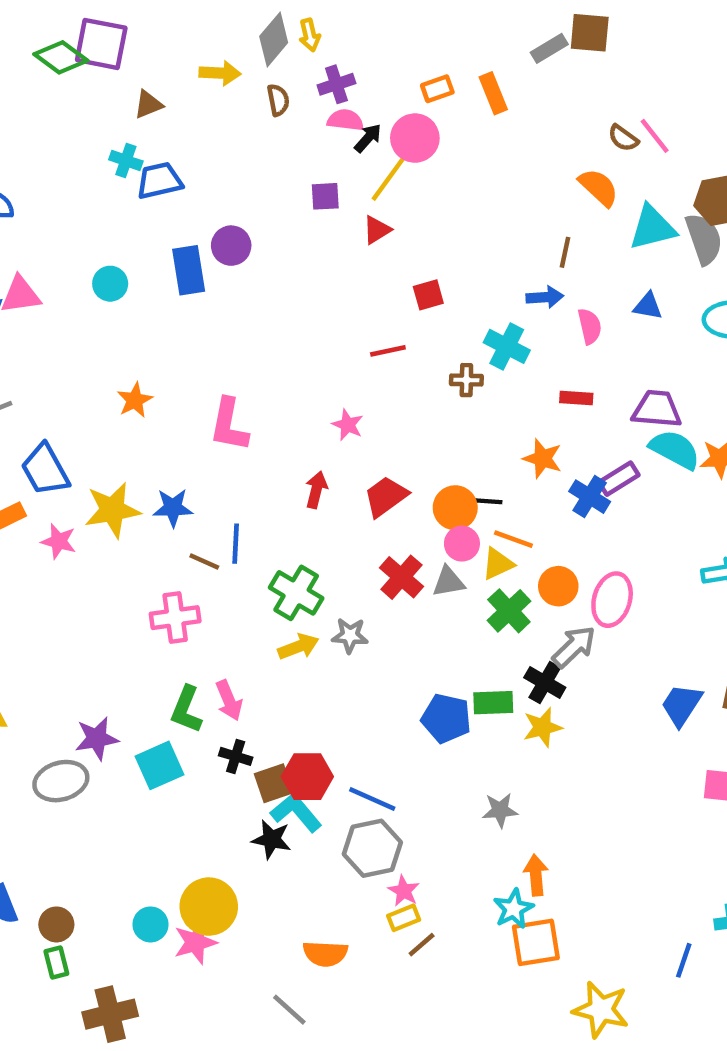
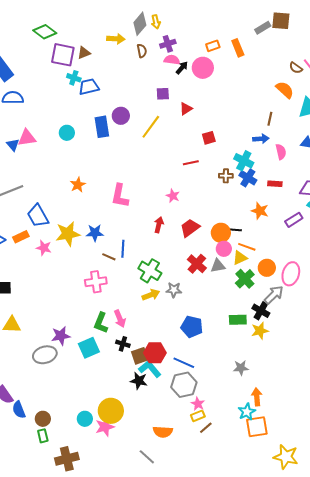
purple square: (101, 44) -> (63, 55), moved
yellow line: (390, 176) -> (151, 127), moved
blue cross: (590, 497) -> (248, 178), moved
blue pentagon: (446, 718) -> (192, 327), moved

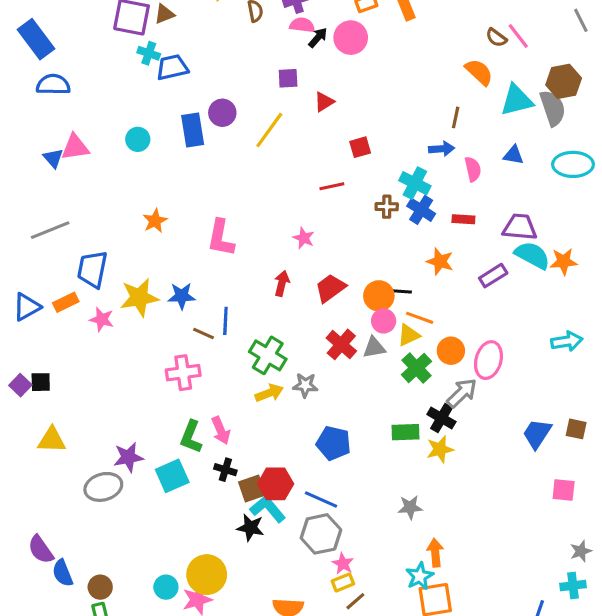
blue trapezoid: (38, 216) -> (92, 269), turned 40

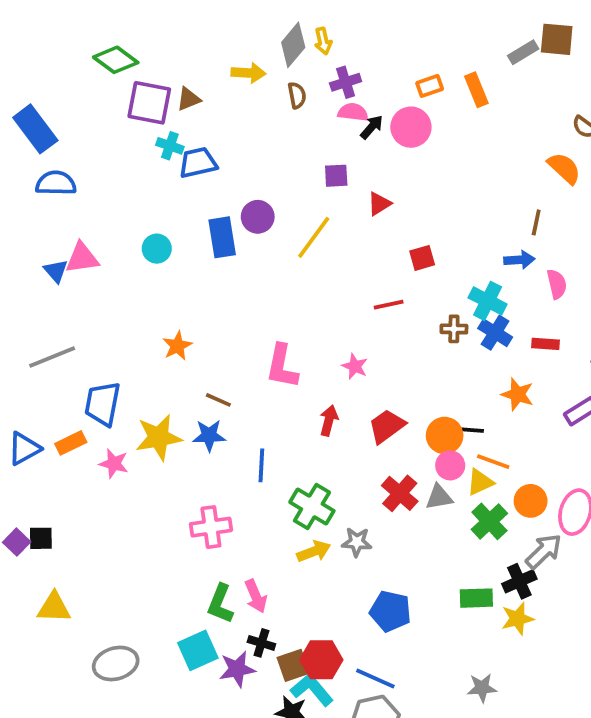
pink L-shape: (221, 238) -> (282, 366), moved
brown line: (204, 333) -> (218, 400), moved
black cross: (441, 418) -> (519, 581), turned 36
purple star: (128, 457) -> (237, 669), moved

